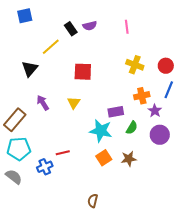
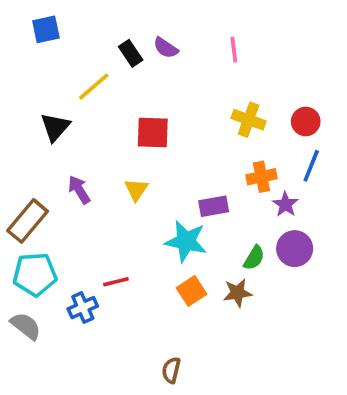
purple semicircle: (90, 26) -> (166, 48), turned 48
green semicircle: (132, 128) -> (254, 258), moved

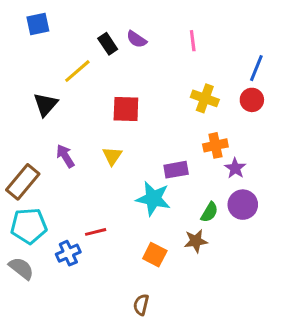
blue line: (311, 166) -> (256, 68), moved
orange square: (191, 291) -> (155, 255), moved, turned -30

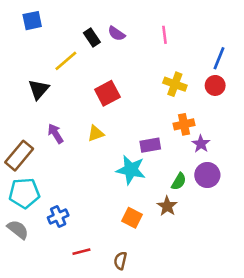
red square: (126, 109) -> (107, 93), turned -30
yellow triangle: (112, 156) -> (96, 133), turned 36
red line: (96, 232) -> (81, 252), moved
brown star: (196, 241) -> (167, 206), turned -30

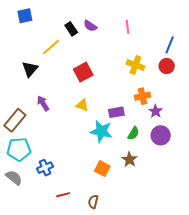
yellow triangle: (96, 133) -> (82, 105), moved, turned 40
green semicircle: (179, 181) -> (133, 133), moved

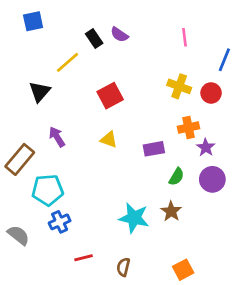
pink line: (127, 27) -> (184, 37), moved
red circle: (167, 66) -> (211, 93), moved
cyan star: (101, 131) -> (134, 218), moved
cyan pentagon: (19, 149) -> (48, 190), moved
orange square: (102, 169) -> (183, 270), moved, turned 35

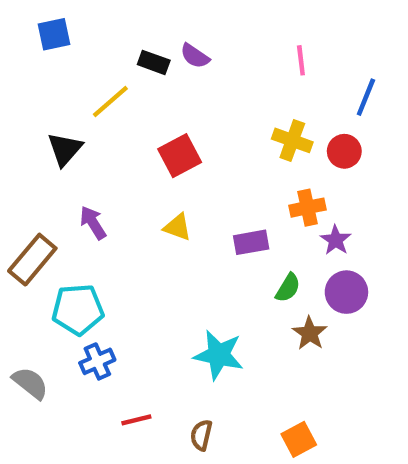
black rectangle: (94, 39) -> (154, 62), turned -36
brown star: (171, 211) -> (310, 333), moved

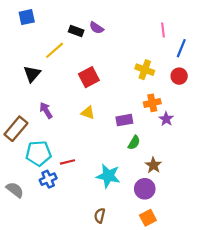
pink line: (301, 60) -> (163, 30), moved
red circle: (344, 151) -> (179, 76), moved
green semicircle: (288, 288) -> (134, 143), moved
purple circle: (346, 292) -> (145, 189), moved
red line: (136, 420) -> (67, 162), moved

